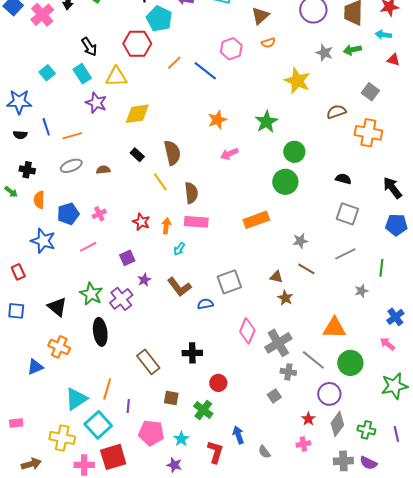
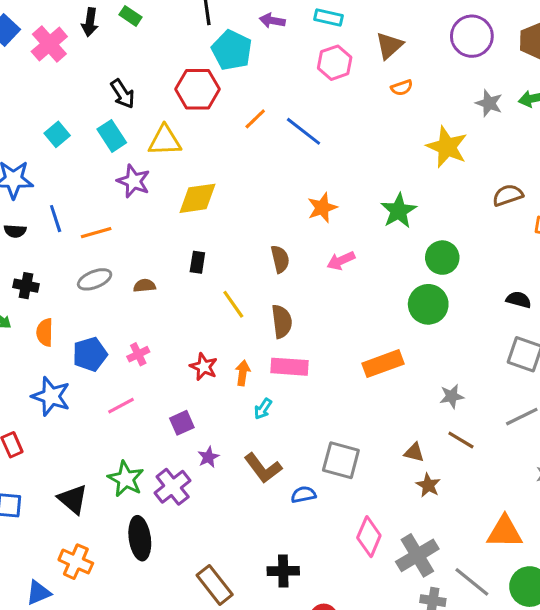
pink hexagon: (231, 49) -> (335, 63), moved
brown semicircle: (172, 153) -> (280, 259), moved, size x0.7
black rectangle: (137, 155) -> (197, 262), turned 56
gray square: (229, 282) -> (341, 460), turned 35

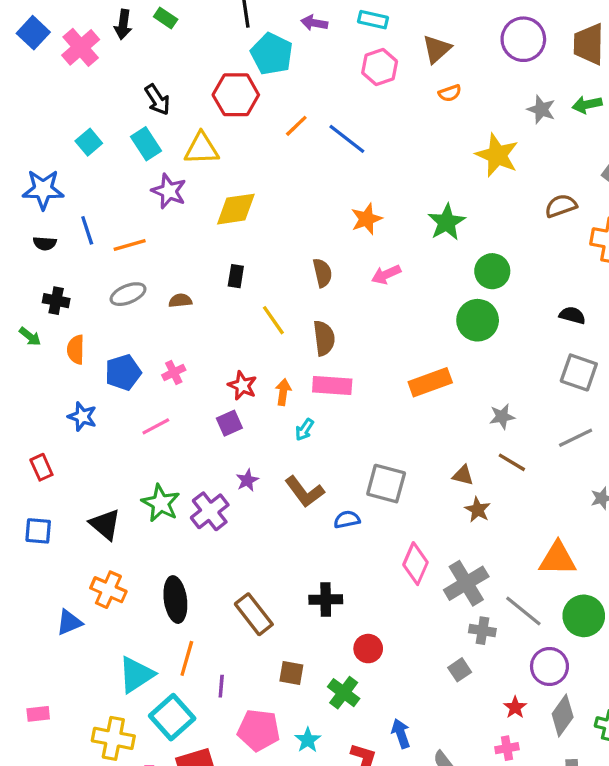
blue star: (51, 396) -> (82, 417), size x0.7
purple square: (182, 423) -> (229, 423), moved
black ellipse: (140, 538) -> (175, 600), moved

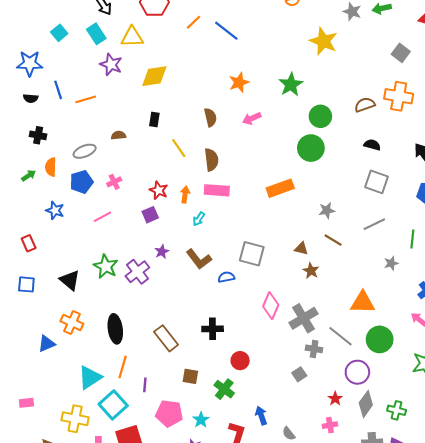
brown semicircle: (561, 206) -> (365, 105), moved
gray ellipse: (128, 294) -> (85, 151), moved
green arrow: (30, 337) -> (29, 176), moved, turned -72

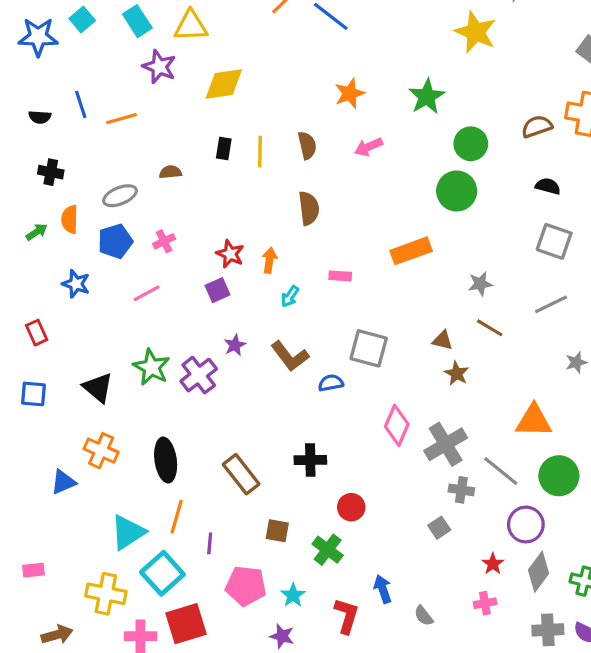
blue star: (30, 63) -> (38, 37), moved
yellow line: (179, 148) -> (260, 152), moved, turned 36
pink rectangle: (217, 190) -> (340, 276), moved, size x0.6

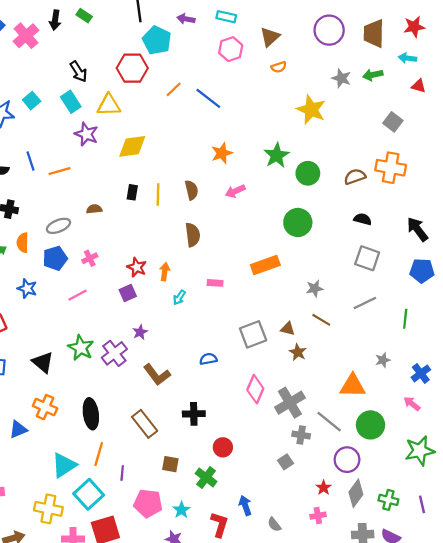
green circle: (471, 144) -> (308, 173), moved
gray square: (369, 348) -> (253, 334), moved, turned -36
brown L-shape: (290, 356) -> (157, 375), moved
gray star: (576, 362) -> (383, 360), moved

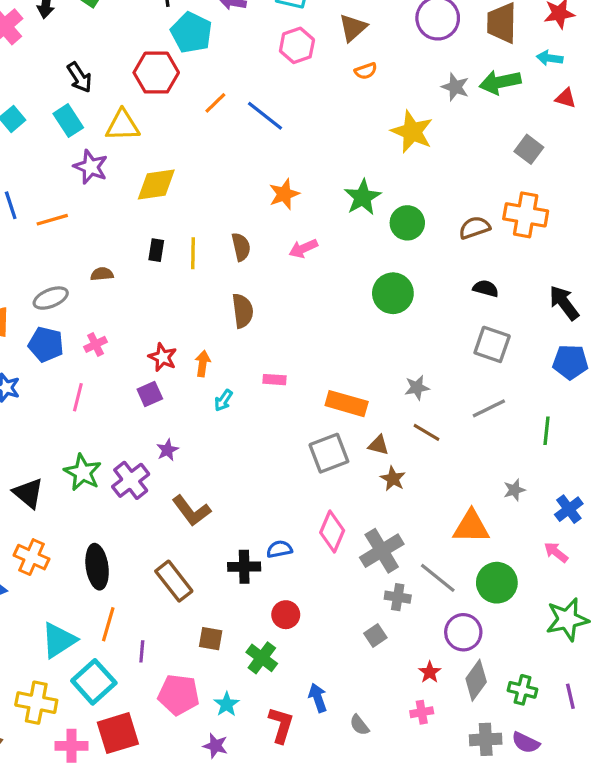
green arrow: (373, 75) -> (500, 82), size x1.4
blue pentagon: (55, 258) -> (46, 344), turned 30
orange rectangle: (265, 265) -> (347, 404), moved, turned 36
pink line: (77, 295) -> (78, 397), turned -48
blue semicircle: (208, 359) -> (279, 549), moved

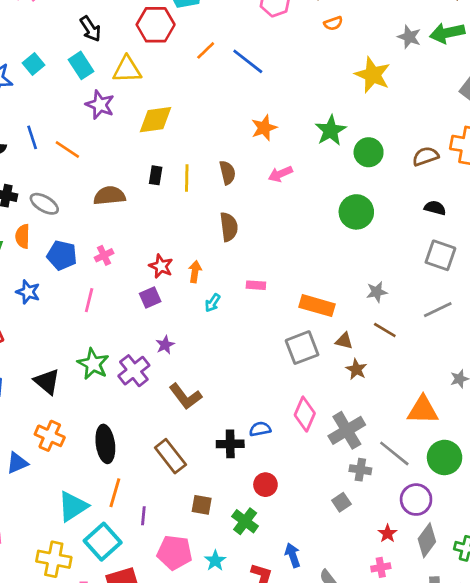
orange line: (52, 220) -> (67, 150), turned 50
brown semicircle: (102, 274) -> (109, 196), size x1.6
gray ellipse: (51, 298) -> (44, 204), moved, turned 52

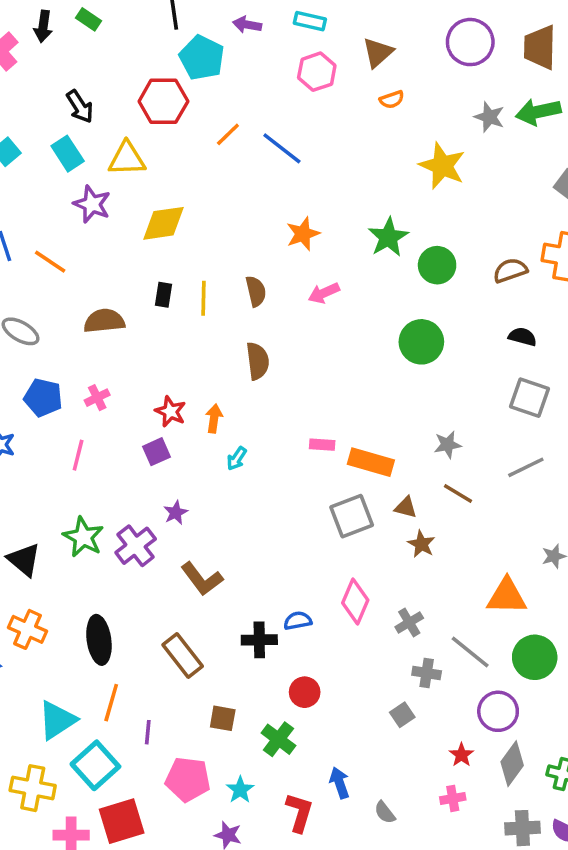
pink rectangle: (256, 285) -> (322, 445), moved
gray cross: (347, 430) -> (409, 622), size x0.6

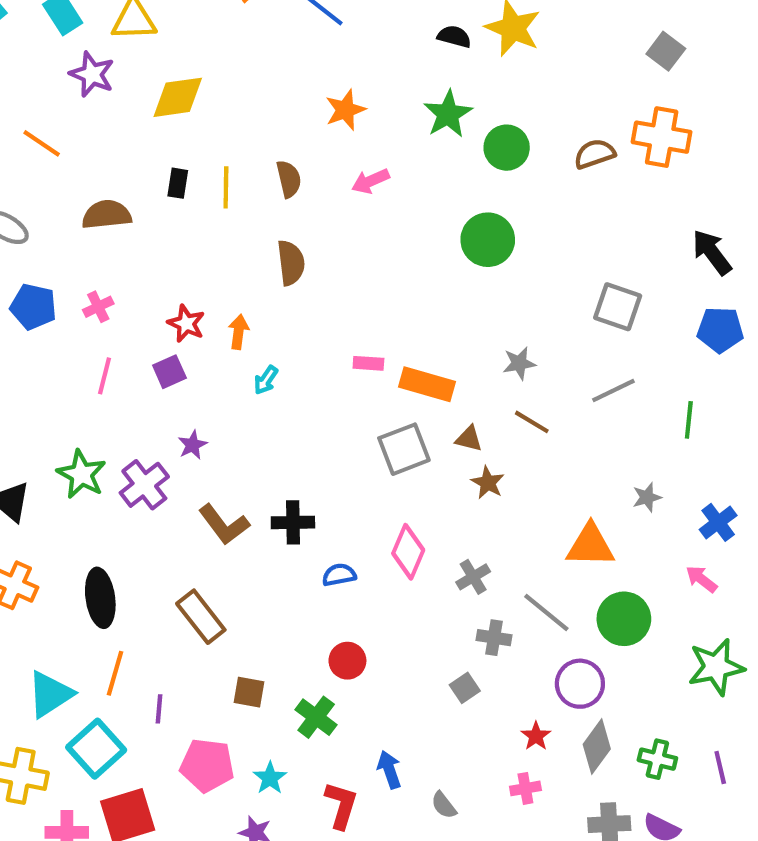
black semicircle: (522, 337) -> (454, 37), moved
pink line: (78, 455) -> (105, 376), moved
black cross: (259, 640) -> (293, 522), moved

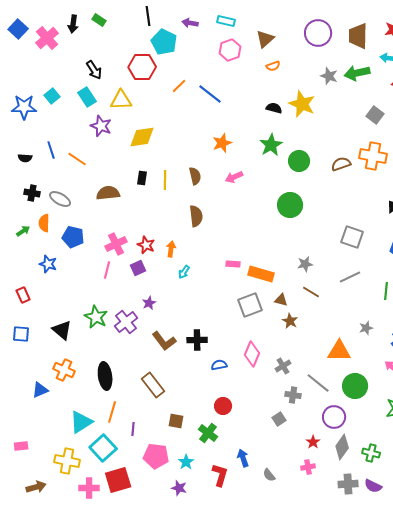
pink cross: (98, 307) -> (116, 244), moved, size x1.5

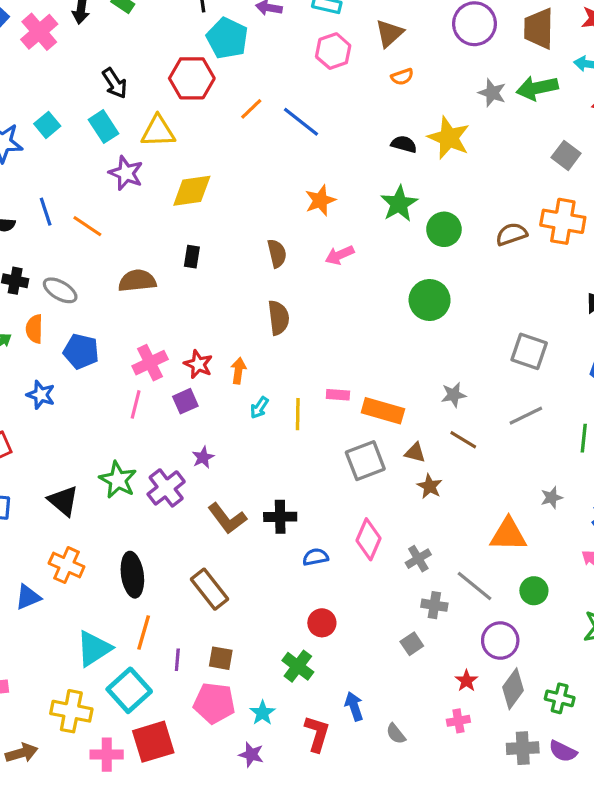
yellow line: (165, 180) -> (298, 414), moved
green circle: (355, 386) -> (534, 591), size x0.7
brown square: (176, 421) -> (221, 658), moved

